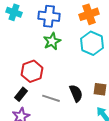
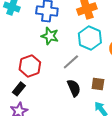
green star: (52, 41) -> (50, 36), turned -30
gray line: (51, 98) -> (71, 62), moved, turned -60

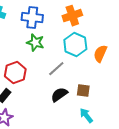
black semicircle: (74, 88) -> (59, 95), turned -102

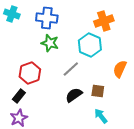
orange cross: (72, 16) -> (104, 21), moved
orange semicircle: (100, 54) -> (120, 69), moved

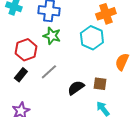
gray line: (71, 69) -> (49, 72), moved
red hexagon: (30, 73) -> (26, 50), moved
black rectangle: (19, 96) -> (21, 75), moved

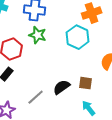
gray line: (49, 72) -> (36, 97), moved

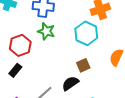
brown square: (86, 83) -> (83, 65), moved, turned -32

